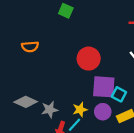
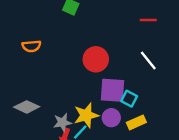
gray star: (50, 110) -> (62, 122), moved
yellow star: (80, 110) -> (86, 115), size x1.5

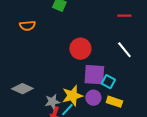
orange semicircle: (31, 46) -> (27, 26), moved
yellow rectangle: (136, 122) -> (114, 102), turned 42

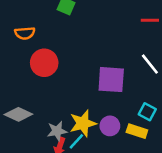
red circle: (80, 49) -> (44, 63), moved
purple square: (94, 75) -> (111, 80), moved
cyan square: (108, 82) -> (147, 112), moved

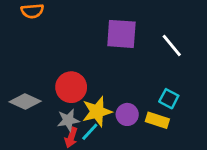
red circle: (44, 63) -> (71, 87), moved
purple square: (111, 80) -> (121, 34), moved

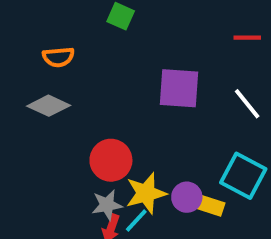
cyan square: (169, 99) -> (243, 176), size x1.6
gray diamond: (25, 102) -> (49, 106), moved
yellow rectangle: (157, 120) -> (208, 205), moved

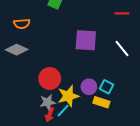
cyan square: (243, 176) -> (106, 87), moved, size x0.6
purple circle: (187, 197) -> (89, 87), moved

